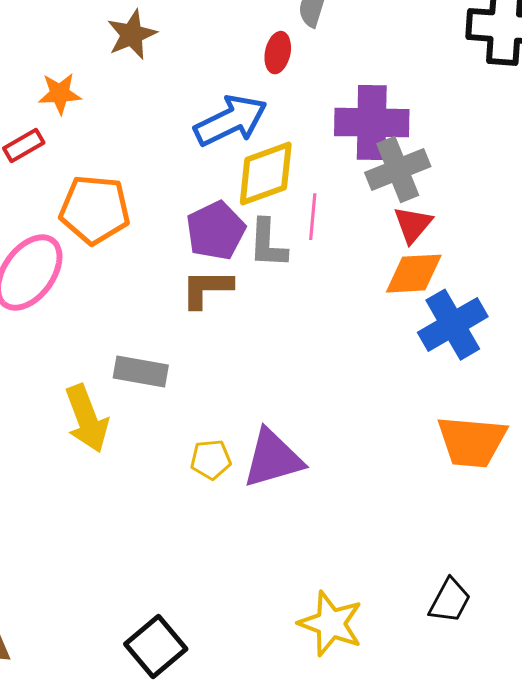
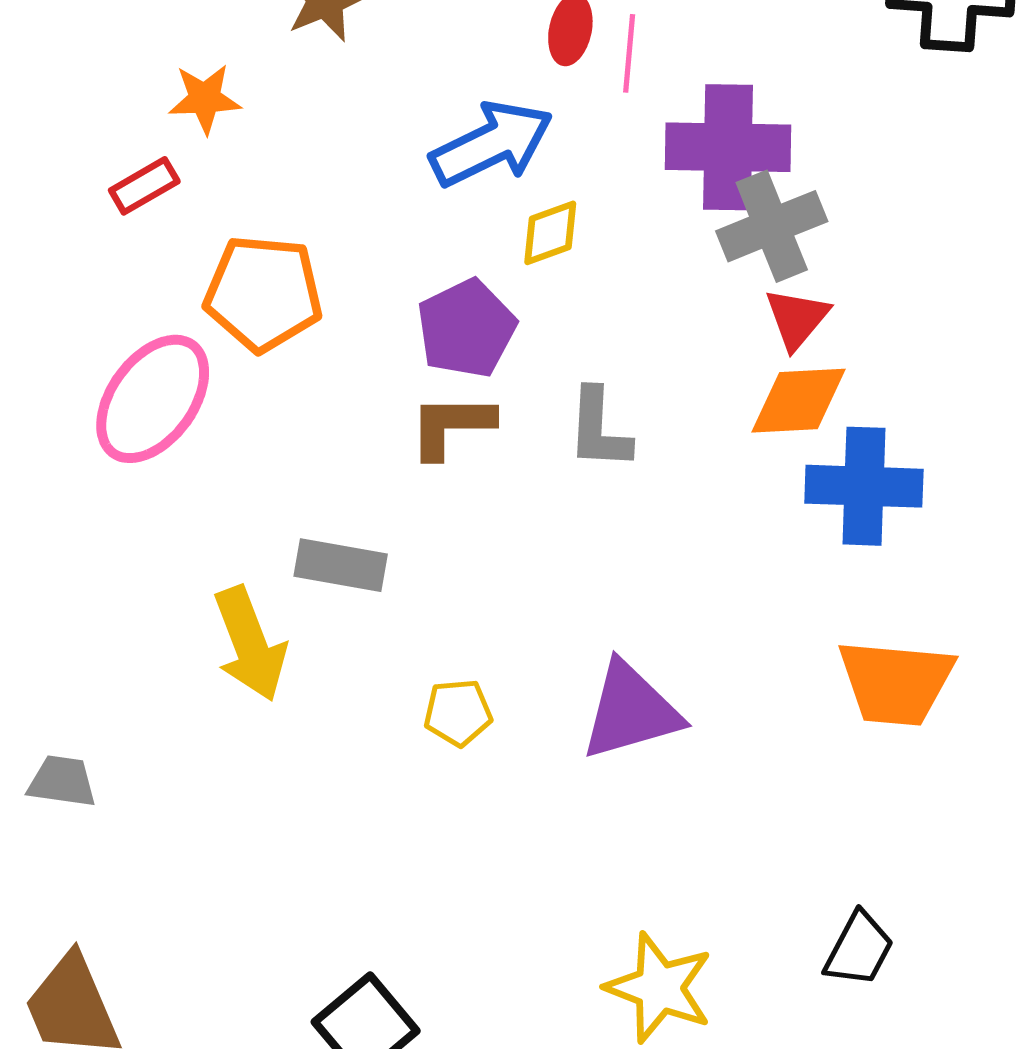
yellow diamond: (266, 174) -> (550, 233), size x0.6
pink line: (313, 217) -> (629, 53), moved
gray L-shape: (268, 244) -> (599, 429), moved
blue cross: (453, 325) -> (864, 486), turned 32
purple triangle: (273, 459) -> (631, 711), moved

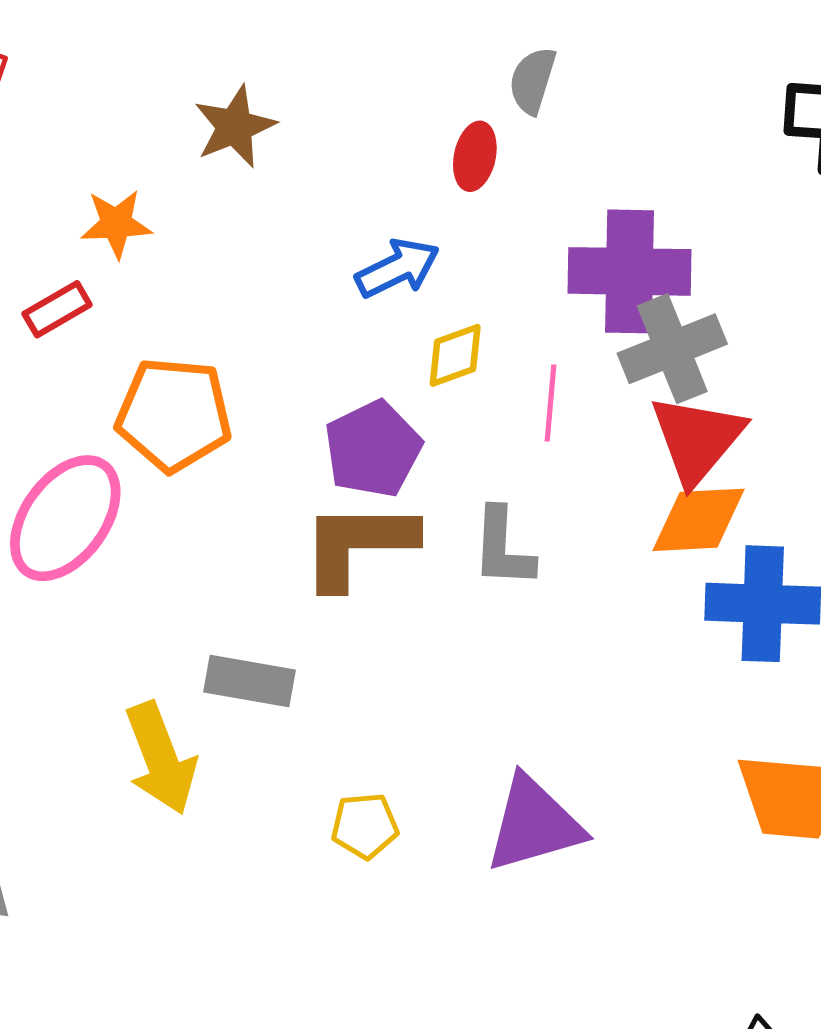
pink line: (629, 53) -> (551, 403), moved
blue arrow: (492, 144) -> (398, 268), size x0.7
red triangle: (797, 318) -> (697, 439), size x1.5
brown L-shape: (451, 426) -> (358, 544), size x1.4

